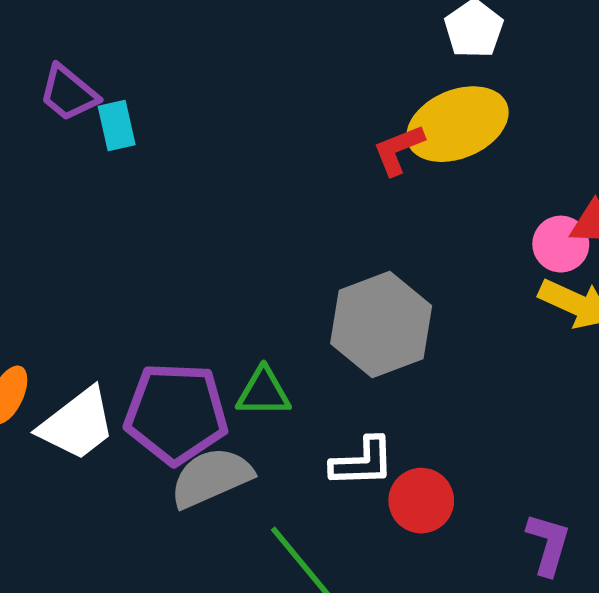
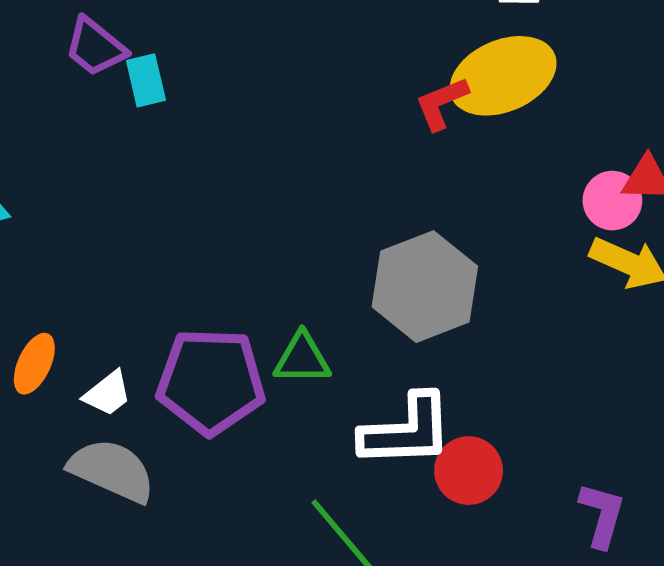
white trapezoid: (77, 424) -> (107, 394), size x0.6
white L-shape: (362, 462) -> (407, 431), size x1.4
gray semicircle: (211, 478) -> (112, 470), moved, turned 48

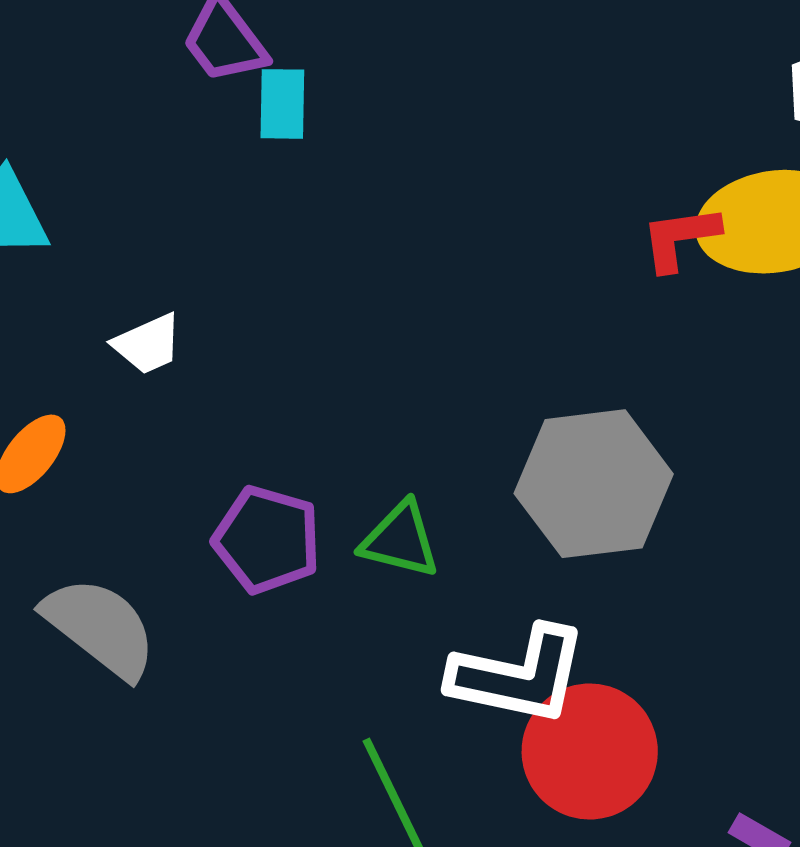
purple pentagon: (211, 381) -> (267, 540), size x0.7
white trapezoid: (107, 394) -> (148, 344), moved
red circle: (469, 471) -> (590, 751), size x1.4

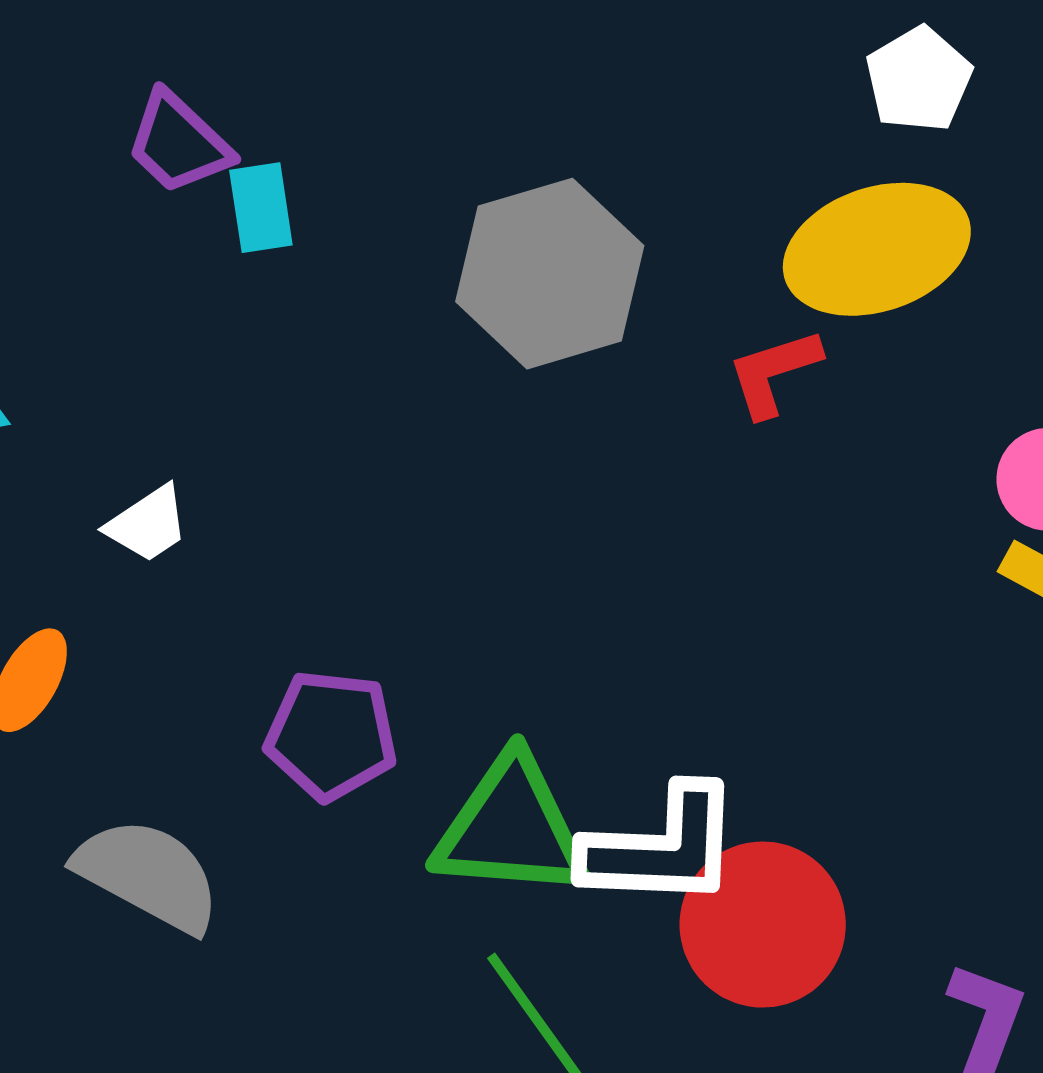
red L-shape: (680, 238) -> (774, 373), moved
gray hexagon: (594, 484) -> (550, 274), moved
green triangle: (400, 540) -> (511, 828), moved, size x1.6

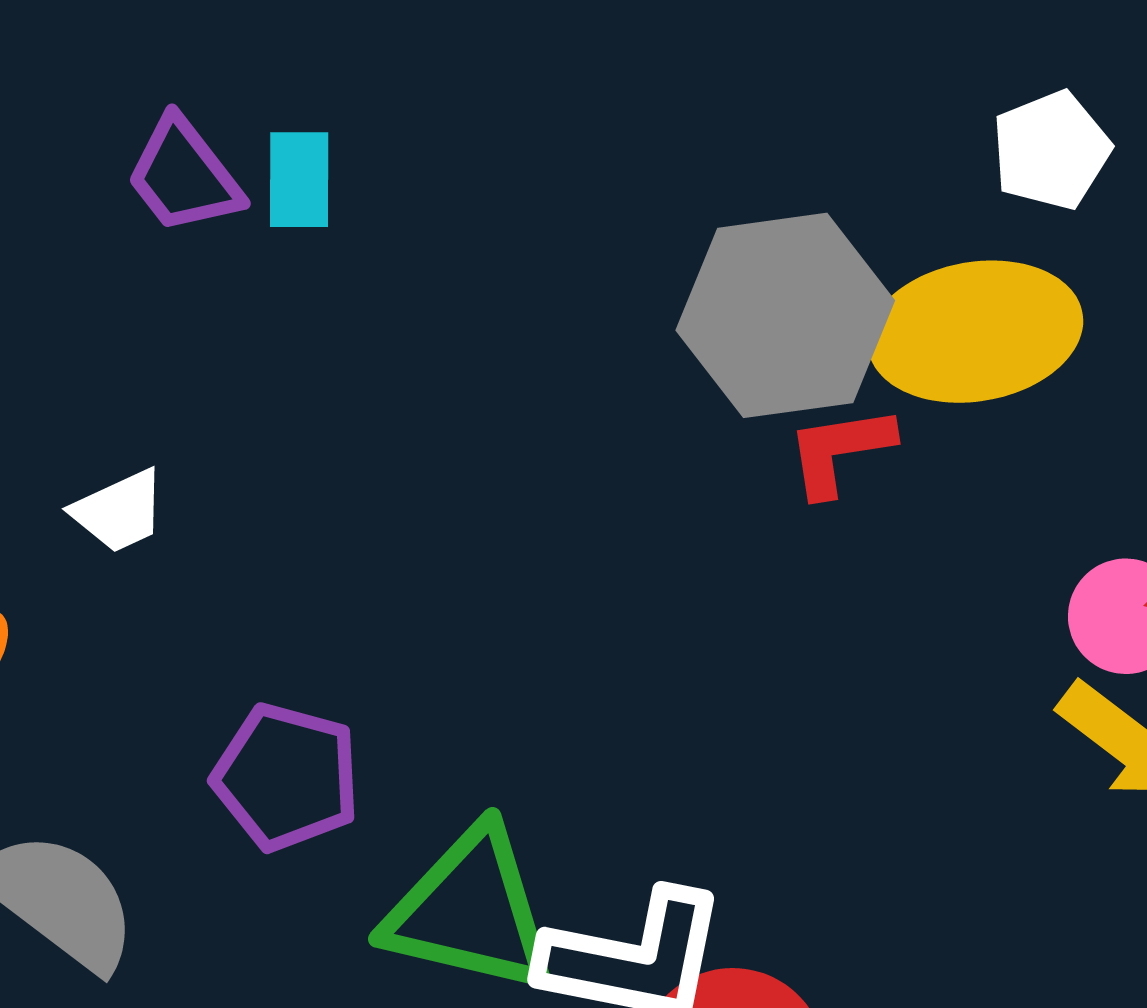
purple trapezoid: (178, 143) -> (184, 176), moved
gray hexagon: (550, 274) -> (785, 315), moved

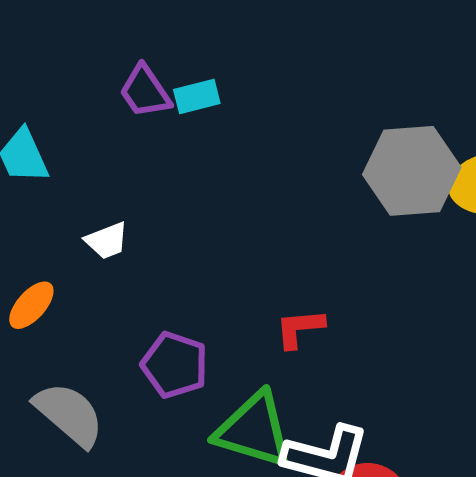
cyan rectangle: (299, 180) -> (197, 96), turned 72
red L-shape: (840, 451) -> (300, 328), moved

